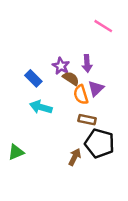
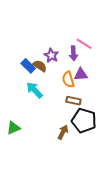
pink line: (103, 26) -> (84, 44), moved
brown semicircle: (71, 78) -> (40, 66), moved
purple triangle: (96, 88) -> (81, 74), turned 40
cyan arrow: (41, 107) -> (35, 90), turned 30

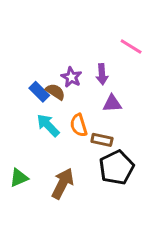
pink line: (84, 44) -> (131, 47), moved
orange semicircle: (68, 80) -> (79, 125), moved
black pentagon: (84, 121) -> (117, 168), turned 30
brown arrow: (63, 132) -> (63, 184), moved, size x1.5

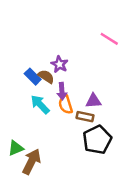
purple arrow: (102, 74) -> (62, 91), moved
purple triangle: (112, 103) -> (93, 101), moved
brown arrow: (63, 184) -> (32, 162), moved

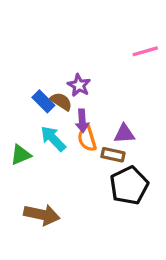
pink line: (109, 39) -> (145, 51), turned -48
green triangle: (16, 148) -> (21, 155), moved
brown arrow: (32, 162) -> (42, 215), turned 75

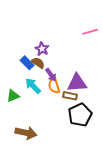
purple star: (79, 85) -> (42, 49), moved
purple arrow: (82, 121) -> (51, 75), turned -32
purple triangle: (124, 134) -> (77, 83), size x1.5

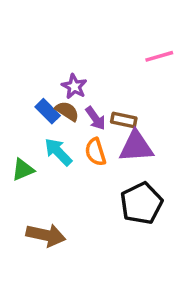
purple arrow: (51, 75) -> (95, 118), moved
brown rectangle: (70, 96) -> (124, 120), moved

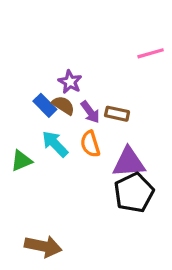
purple triangle: (136, 147) -> (129, 162), moved
brown arrow: (46, 235) -> (43, 246), moved

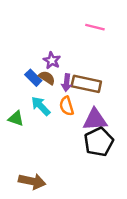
pink line: (151, 53) -> (95, 27), moved, turned 30
purple arrow: (90, 112) -> (67, 83), turned 42
brown rectangle: (117, 114) -> (86, 84), size x1.6
green triangle: (21, 161) -> (16, 118), turned 42

